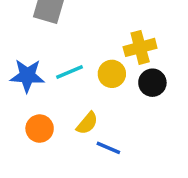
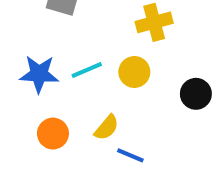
yellow cross: (140, 47) -> (154, 22), moved
black circle: (152, 83) -> (196, 94), moved

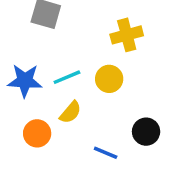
black circle: (196, 94) -> (146, 132), moved
yellow semicircle: (107, 128) -> (70, 112), moved

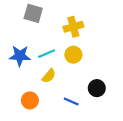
yellow cross: (127, 35) -> (73, 27), moved
orange circle: (37, 133) -> (30, 100), moved

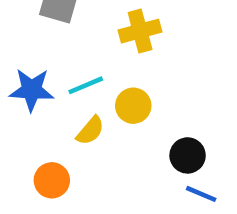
yellow circle: (73, 55) -> (133, 106), moved
blue line: (71, 102) -> (201, 194), moved

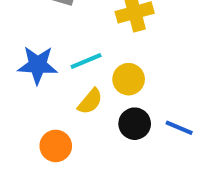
black circle: (188, 155) -> (135, 124), moved
blue line: (201, 194) -> (179, 128), moved

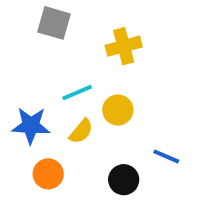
blue star: (38, 65) -> (31, 125), moved
black circle: (135, 124) -> (124, 180), moved

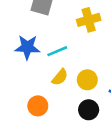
yellow circle: (118, 110) -> (87, 80), moved
blue star: (31, 125) -> (27, 47), moved

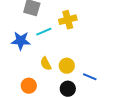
cyan line: (57, 51) -> (44, 32), moved
yellow semicircle: (60, 77) -> (46, 64), turned 112

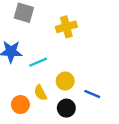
cyan line: (44, 32) -> (38, 62), moved
yellow semicircle: (46, 64) -> (40, 93), moved

